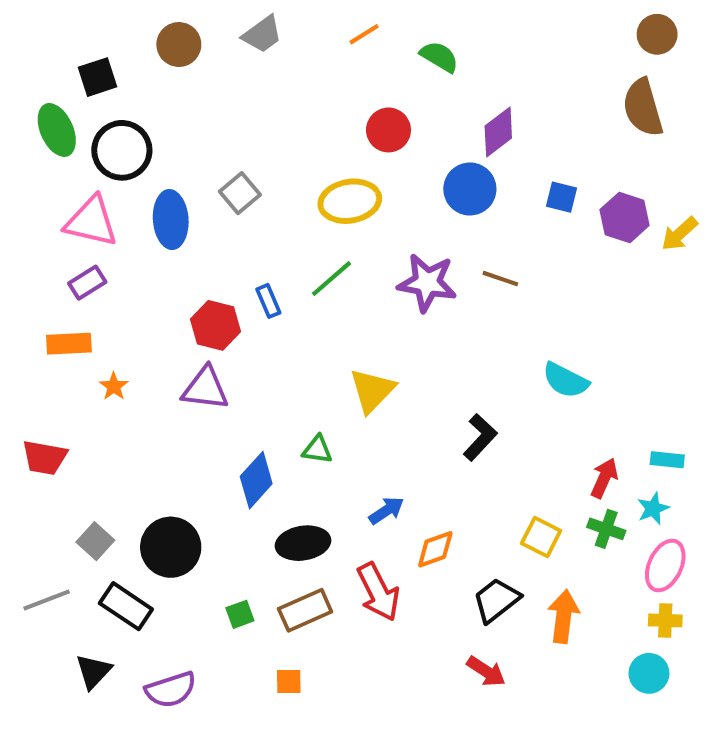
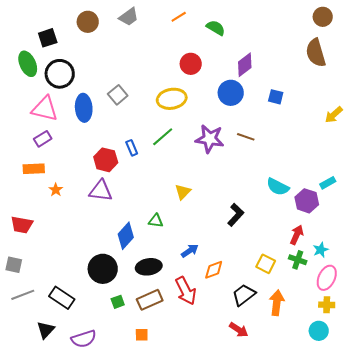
purple hexagon: (625, 217) -> (307, 201), moved
yellow triangle: (372, 390) -> (183, 192), size x0.7
cyan rectangle: (667, 460) -> (328, 183), moved, turned -35
gray square: (95, 541) -> (14, 265), moved, turned -30
black circle: (171, 547) -> (103, 269), moved

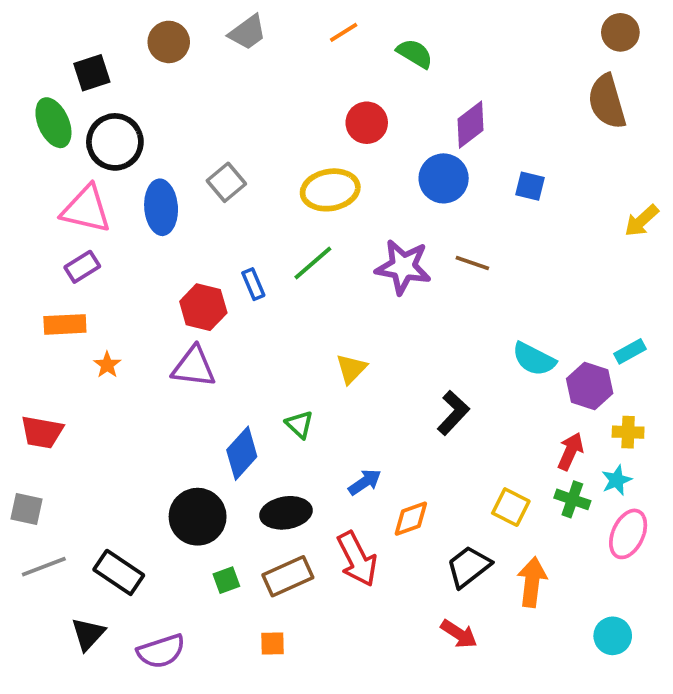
green triangle: (156, 221) -> (299, 424), turned 35
yellow cross: (327, 305) -> (628, 432), moved

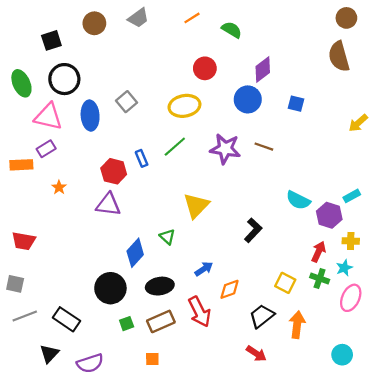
green ellipse: (53, 123) -> (21, 83), moved
orange rectangle: (65, 324) -> (21, 165), moved
orange star: (107, 365) -> (59, 187), moved
yellow triangle: (351, 369) -> (196, 206), size x1.5

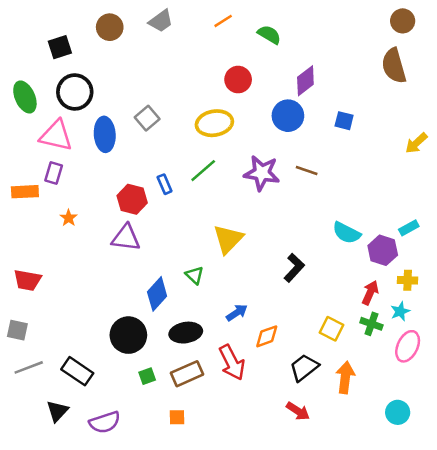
purple rectangle: (46, 149) -> (54, 173), turned -42

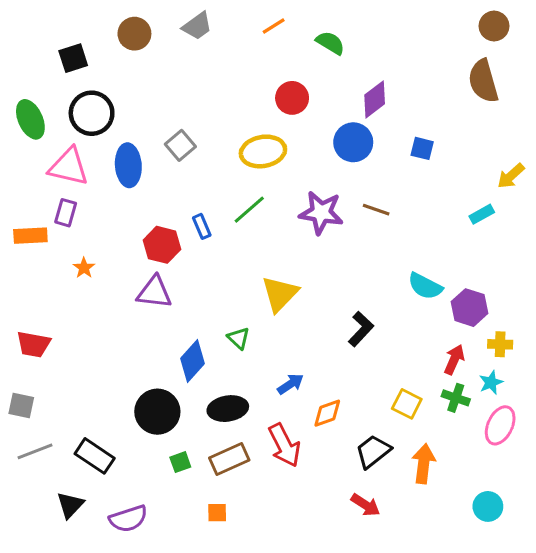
cyan rectangle: (409, 228) -> (482, 214), moved

